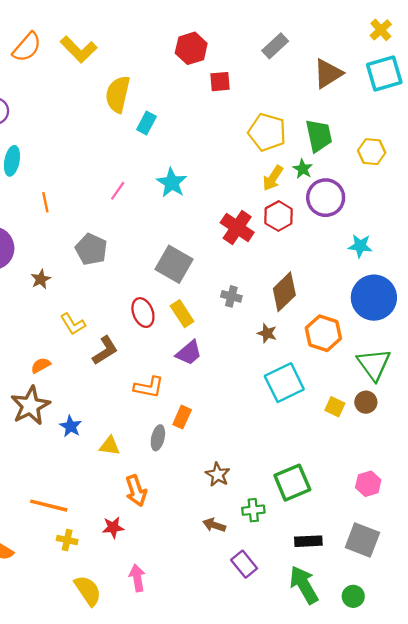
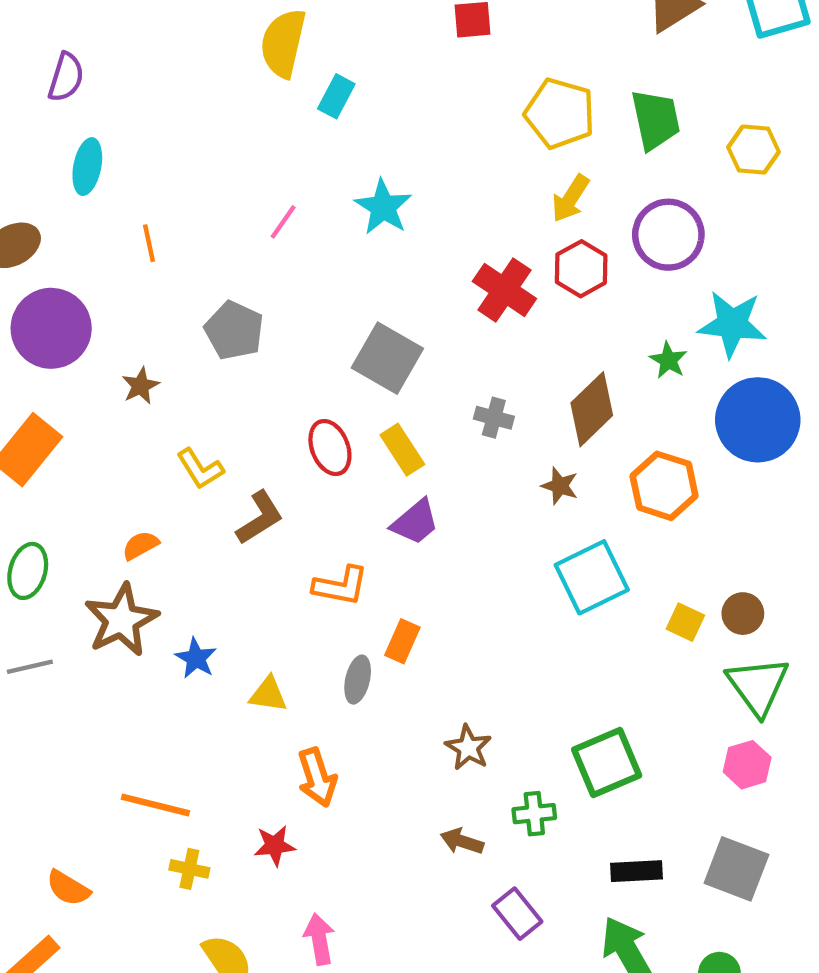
green star: (303, 169) -> (668, 360), moved
cyan star: (360, 246) -> (732, 324), size x1.5
green triangle: (374, 364) -> (758, 686), moved

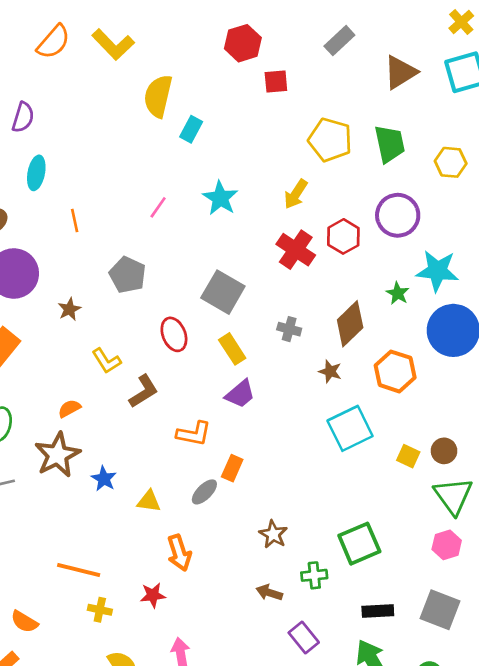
yellow arrow: (570, 198) -> (296, 194), moved
red ellipse: (330, 448) -> (174, 334), moved
gray ellipse: (358, 680) -> (204, 492), turned 32

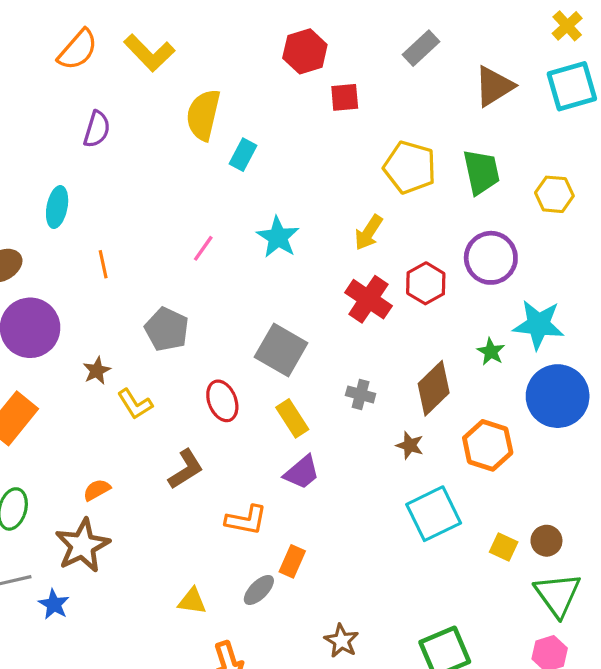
purple semicircle: (23, 117) -> (97, 129), moved
yellow L-shape: (106, 361) -> (135, 404), moved
blue star: (104, 479) -> (54, 604), moved

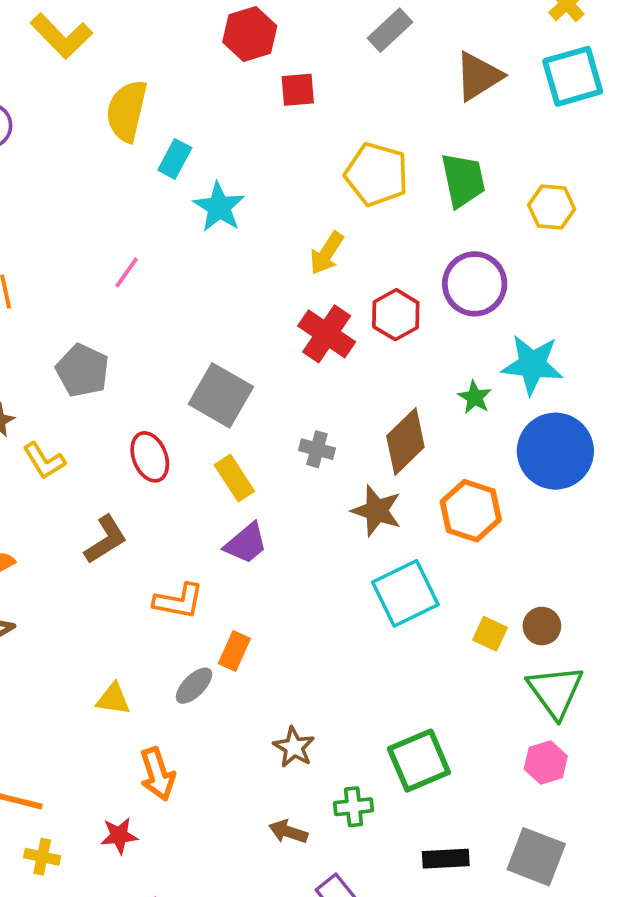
cyan star: (278, 237) -> (219, 207), moved
brown star: (410, 445) -> (377, 511), size x1.5

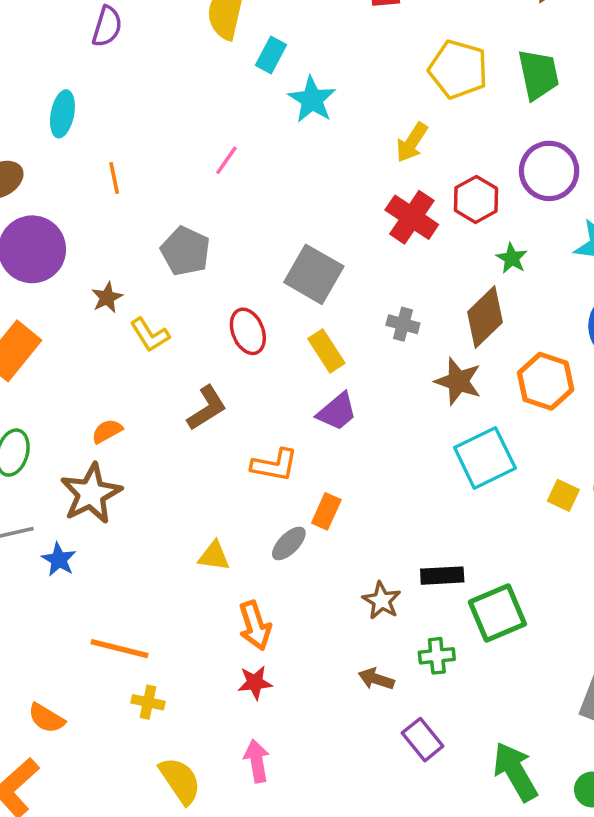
green star: (475, 397) -> (512, 258), moved
red star: (119, 836) -> (255, 683), moved
black rectangle: (446, 859) -> (442, 576), moved

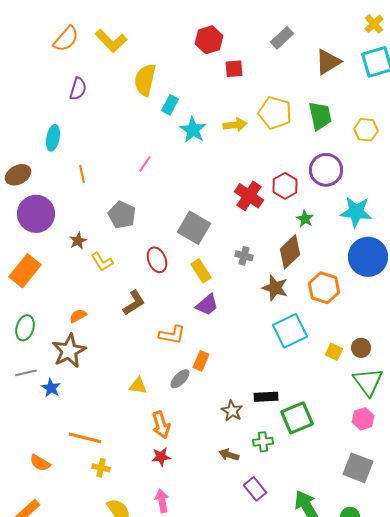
yellow arrow: (412, 142) -> (235, 125), moved, turned -130
orange semicircle: (46, 718) -> (40, 463), moved

